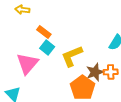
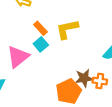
yellow L-shape: (72, 56) -> (67, 29), moved

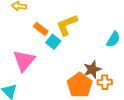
cyan square: (41, 44) -> (53, 42), moved
orange cross: (100, 81) -> (105, 82), moved

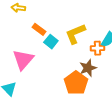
yellow L-shape: (67, 25) -> (75, 34), moved
orange cross: (105, 82) -> (98, 48), moved

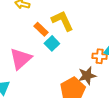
yellow L-shape: (75, 34) -> (62, 21), moved, turned 80

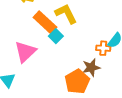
orange rectangle: (41, 29) -> (45, 22), size x1.6

